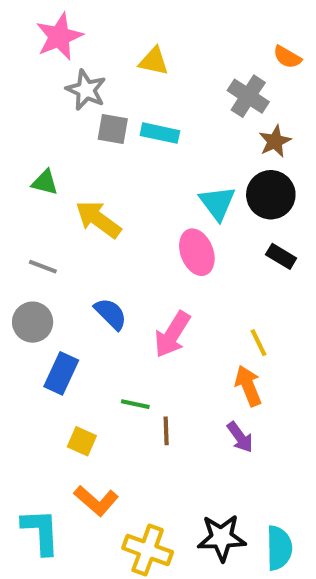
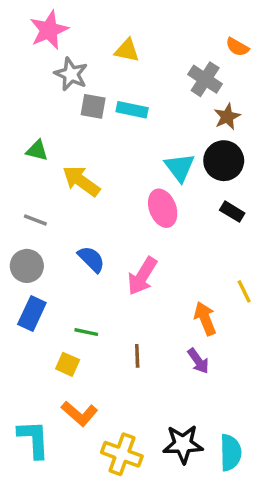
yellow line: (258, 343) -> (244, 291), moved
blue rectangle: (61, 373) -> (32, 313), moved
green line: (135, 404) -> (86, 332), moved

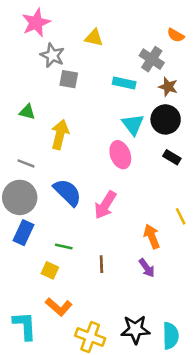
cyan rectangle: (132, 110) -> (124, 83), moved
brown star: (227, 117) -> (168, 87), turned -30
yellow arrow: (81, 181) -> (60, 135), turned 68
blue semicircle: (91, 259) -> (67, 192), size x1.4
gray circle: (27, 266) -> (20, 197), size x1.4

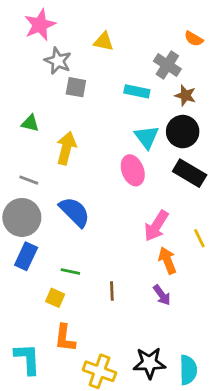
black rectangle: (172, 157) -> (190, 173), size x1.6
pink arrow: (105, 205) -> (156, 226), moved
orange L-shape: (59, 307) -> (65, 338), turned 56

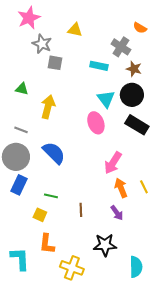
yellow line: (199, 238) -> (144, 187), moved
black star: (149, 363) -> (105, 245), moved

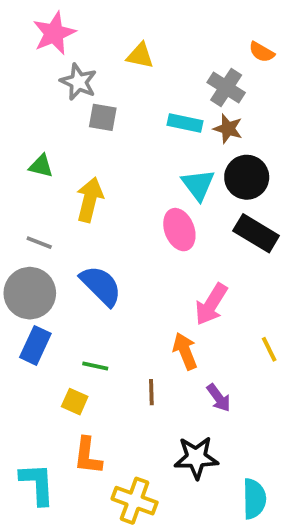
brown star: (134, 69) -> (228, 129), moved
orange arrow: (121, 188) -> (185, 351), moved

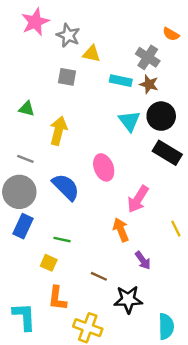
yellow triangle: (140, 56) -> (91, 54), moved
gray star: (78, 82) -> (68, 35), moved
pink ellipse: (179, 230) -> (104, 167), moved
brown line: (151, 392) -> (99, 276), moved, turned -63

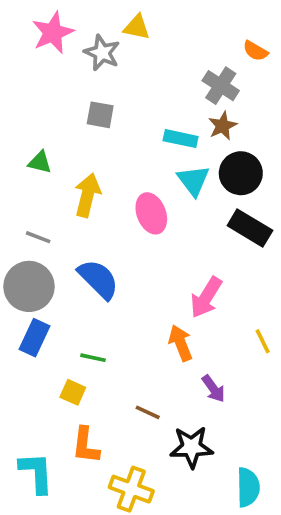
yellow triangle: (91, 54) -> (137, 27), moved
cyan rectangle: (121, 81) -> (181, 139), moved
brown star: (149, 84) -> (223, 126), turned 30
pink ellipse: (104, 167) -> (151, 213), moved

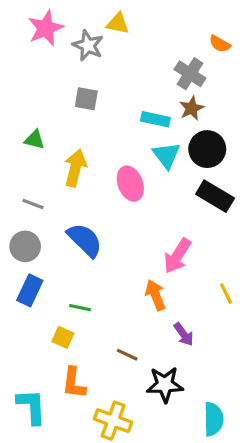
gray circle: (29, 286) -> (25, 246), size x0.7

